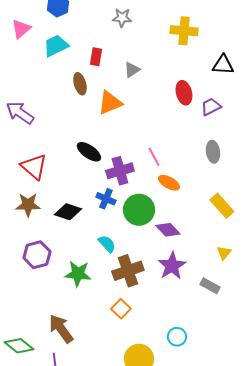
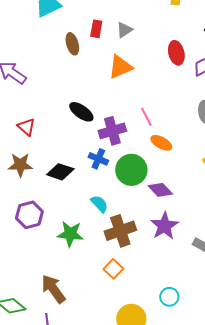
red rectangle: (96, 57) -> (96, 29), moved
orange triangle: (110, 103) -> (120, 67), moved
red triangle: (34, 167) -> (26, 127), size x0.7

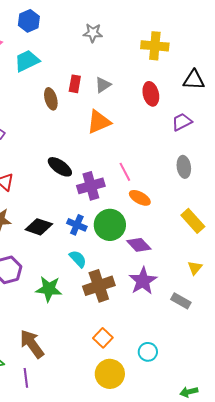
red ellipse: (176, 53) -> (151, 94), moved
blue cross: (98, 159) -> (77, 225), moved
orange square: (113, 269) -> (103, 338), moved

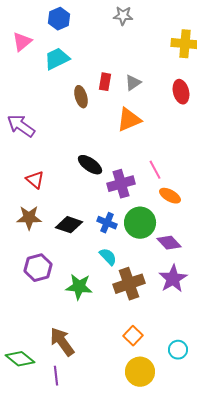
gray star: (93, 33) -> (123, 16), moved

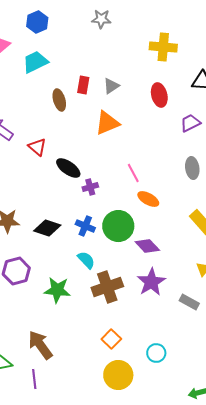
red triangle: (35, 180) -> (37, 147), moved
purple cross: (121, 184) -> (90, 187), moved, size x0.6

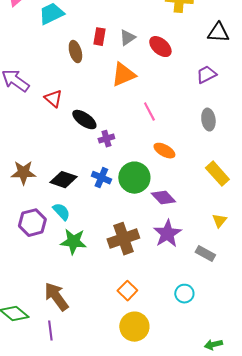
red ellipse: (159, 95) -> (160, 47), moved, turned -35
pink line: (133, 173) -> (149, 112), moved
cyan semicircle: (86, 260) -> (61, 212), moved
cyan circle: (156, 353) -> (184, 294), moved

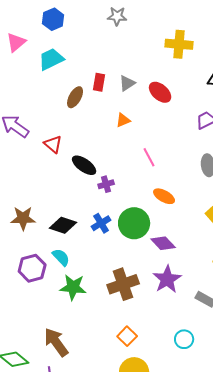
brown ellipse: (75, 52) -> (75, 97), turned 45
orange triangle: (123, 75) -> (123, 120), size x0.6
blue cross: (101, 178) -> (101, 223), turned 36

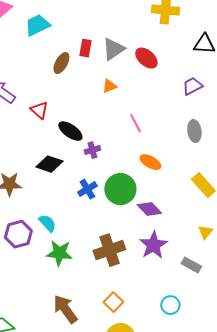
gray triangle: (127, 83) -> (113, 49), size x1.4
black diamond: (63, 225) -> (49, 164), moved
brown arrow: (56, 342) -> (65, 309), moved

